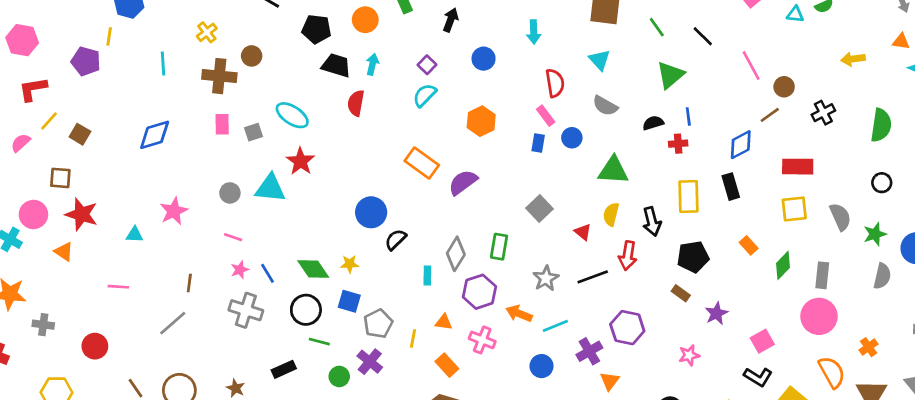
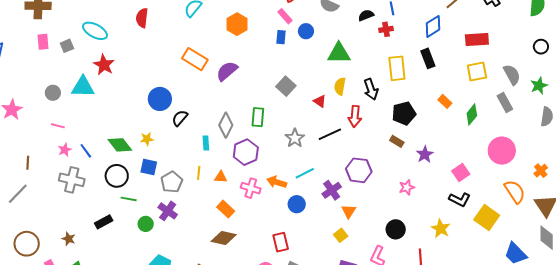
gray rectangle: (822, 275) -> (505, 103), moved, turned -30
orange arrow: (519, 314) -> (277, 182), moved
yellow line: (413, 338) -> (199, 173), moved

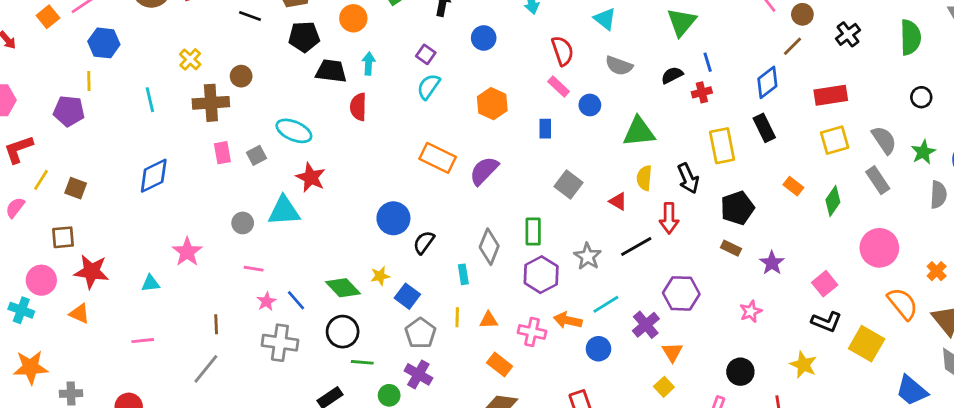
blue rectangle: (281, 37) -> (545, 129), moved
purple hexagon: (246, 152) -> (541, 275), moved
blue square: (149, 167) -> (407, 296), moved, turned 30

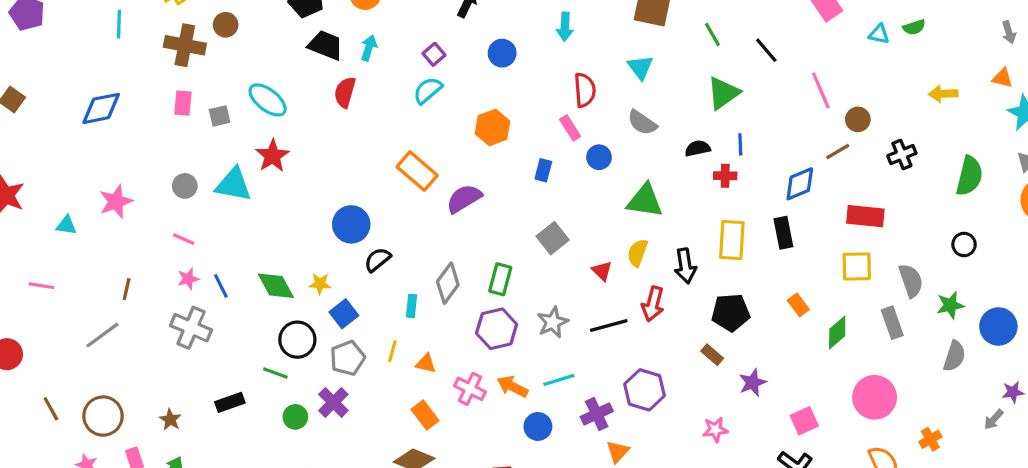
black circle: (343, 332) -> (297, 340), moved

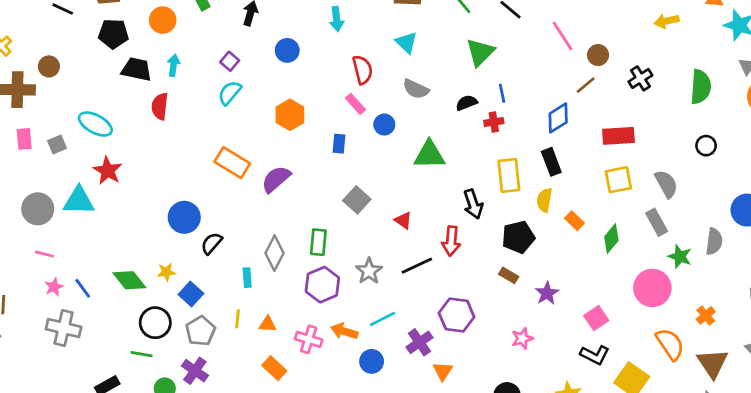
gray circle: (185, 186) -> (38, 209), size x1.5
yellow semicircle: (637, 253) -> (544, 200), moved
green star: (950, 305) -> (680, 256), moved, turned -30

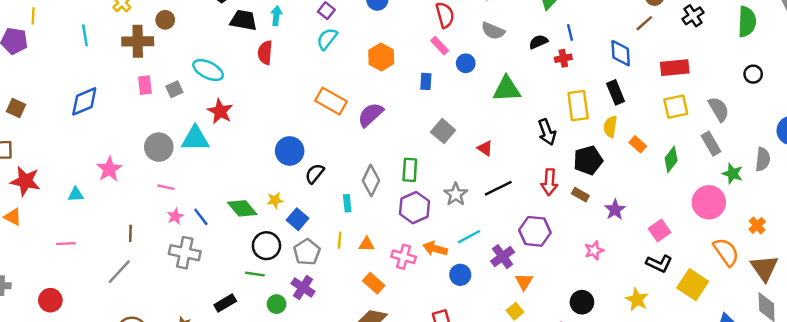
blue diamond: (558, 118) -> (621, 53), turned -60
red arrow: (451, 241) -> (549, 182), moved

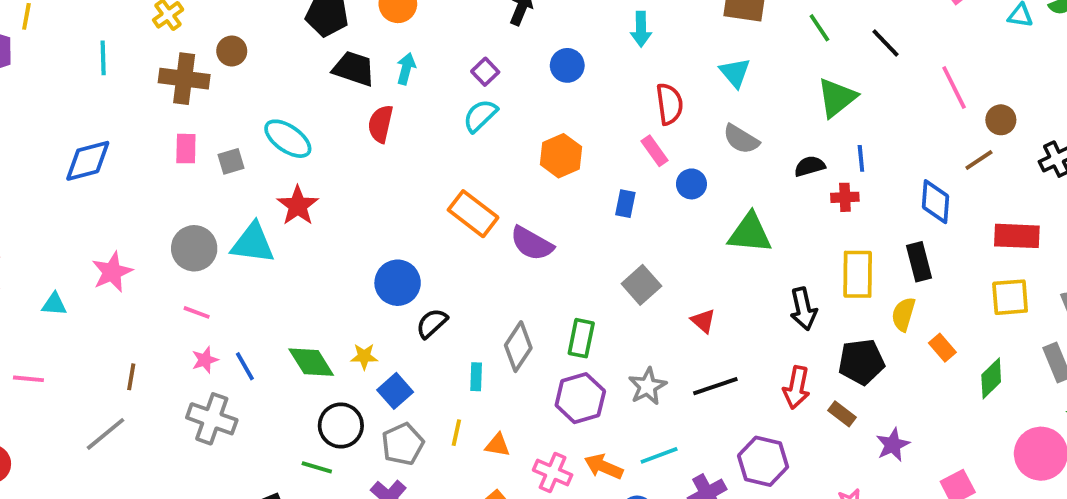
purple semicircle: (371, 115) -> (532, 244), turned -116

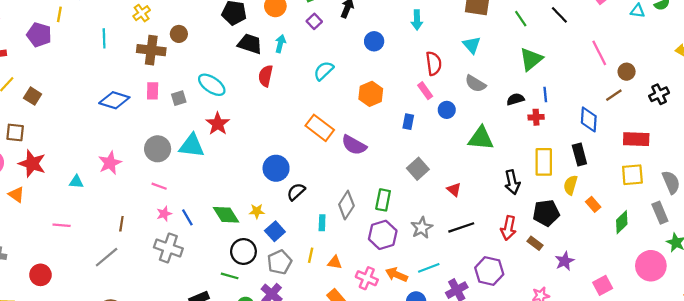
black line: (885, 43) -> (559, 15), moved
purple square: (485, 72) -> (314, 21), moved
blue diamond: (88, 161) -> (114, 100), moved, turned 32

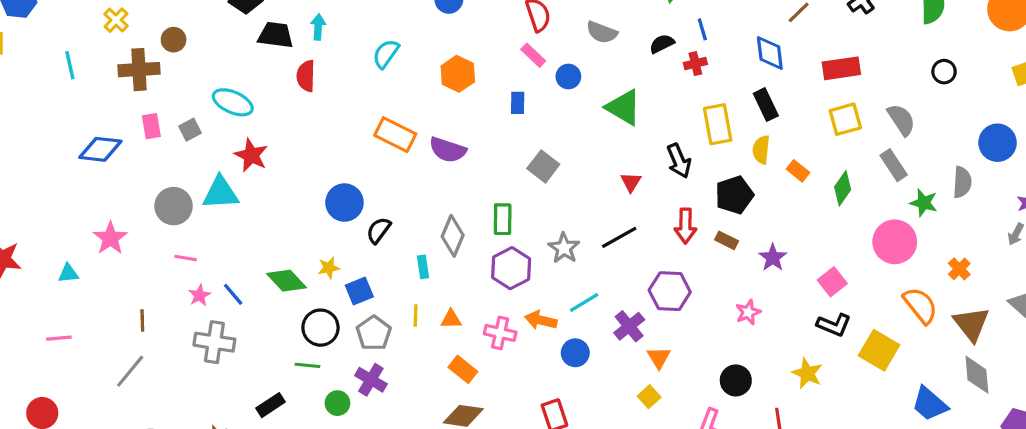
green triangle: (481, 138) -> (624, 107), turned 36
red triangle: (454, 190) -> (631, 182), moved, turned 32
blue square: (275, 231) -> (359, 291), turned 30

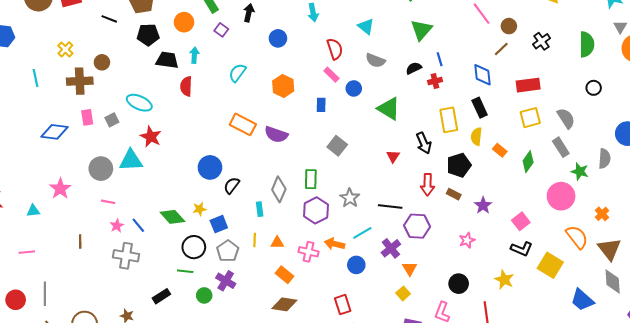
black line: (619, 237) -> (390, 207), moved, turned 35
gray line: (130, 371) -> (45, 294), moved, turned -40

